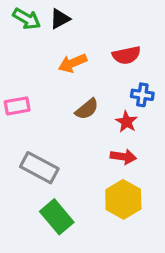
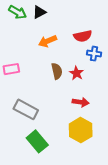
blue cross: (142, 95) -> (94, 54), moved
brown semicircle: (87, 109) -> (57, 71), turned -63
red star: (126, 122) -> (76, 73), moved

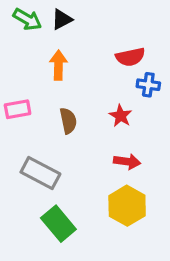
orange arrow: (48, 41) -> (58, 65), moved, turned 114
brown semicircle: (57, 71) -> (68, 121), moved

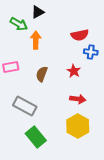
green arrow: (27, 19) -> (19, 24), moved
brown semicircle: (68, 121) -> (42, 74), turned -147

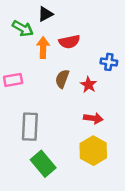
red semicircle: (80, 35) -> (69, 42), moved
brown semicircle: (42, 74) -> (62, 79), moved
gray rectangle: (25, 106) -> (30, 127), turned 65

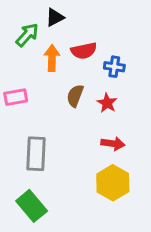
green arrow: (23, 28) -> (27, 35), turned -78
blue cross: (109, 62) -> (114, 67), moved
green rectangle: (43, 164) -> (32, 206), moved

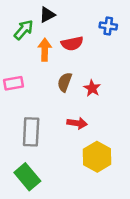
blue cross: (114, 67) -> (108, 26), moved
red arrow: (113, 144) -> (77, 123), moved

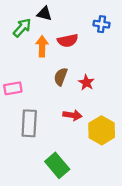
black triangle: (47, 15) -> (44, 14), turned 42
pink rectangle: (14, 83) -> (13, 88), moved
yellow hexagon: (97, 157) -> (102, 130), moved
green rectangle: (27, 177) -> (57, 165), moved

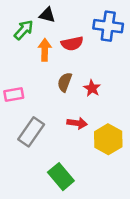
blue cross: (102, 24) -> (108, 26), size x1.6
gray rectangle: (29, 123) -> (31, 132), turned 32

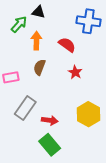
red semicircle: (72, 44) -> (67, 45), moved, turned -132
brown semicircle: (65, 82) -> (39, 67), moved
red arrow: (77, 123) -> (50, 120), moved

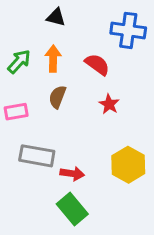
green arrow: (19, 24) -> (19, 61), moved
gray rectangle: (25, 108) -> (37, 156), turned 65

